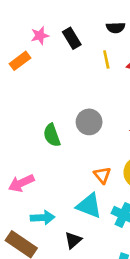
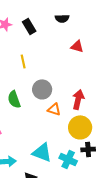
yellow line: (106, 59) -> (23, 61), moved
orange triangle: (102, 175) -> (54, 109), moved, turned -32

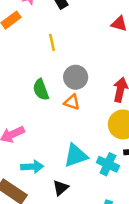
orange triangle: (54, 109) -> (72, 102), moved
cyan triangle: (42, 152) -> (76, 156), turned -40

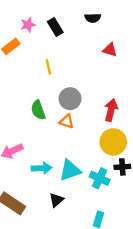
cyan arrow: (32, 167) -> (42, 168), moved

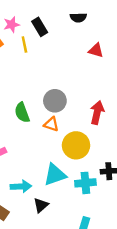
yellow line: (48, 67) -> (24, 44), moved
yellow circle: (113, 142) -> (76, 145), moved
cyan arrow: (42, 168) -> (21, 186), moved
cyan cross: (100, 178) -> (85, 183), turned -30

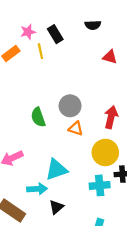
orange triangle: (51, 124) -> (76, 129), moved
yellow circle: (76, 145) -> (105, 152), moved
cyan triangle: (55, 175) -> (56, 170), moved

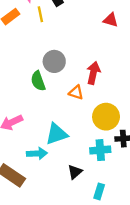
gray circle: (70, 106) -> (54, 61), moved
red arrow: (111, 117) -> (93, 73), moved
black triangle: (56, 207) -> (75, 172), moved

